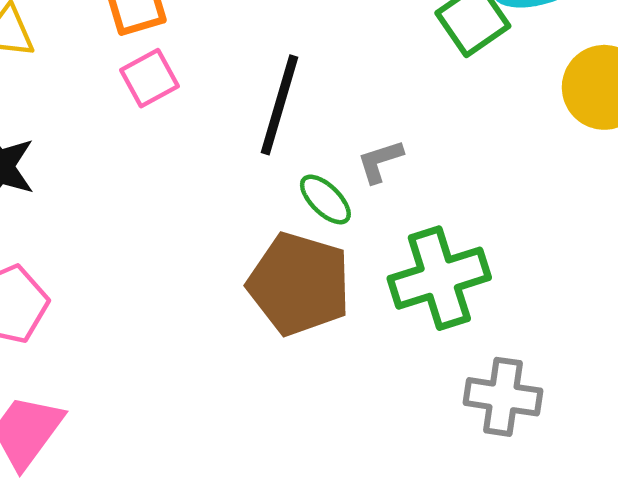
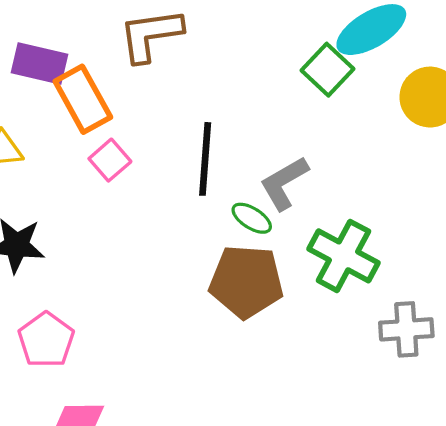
gray L-shape: (380, 161) -> (284, 183), size x1.6
green cross: (439, 278) -> (344, 256), turned -32

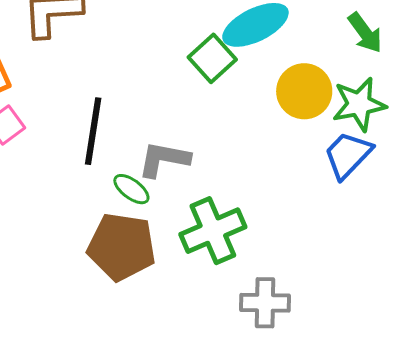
gray L-shape: (284, 183) -> (164, 159), turned 36
green cross: (344, 256) -> (213, 231), turned 34

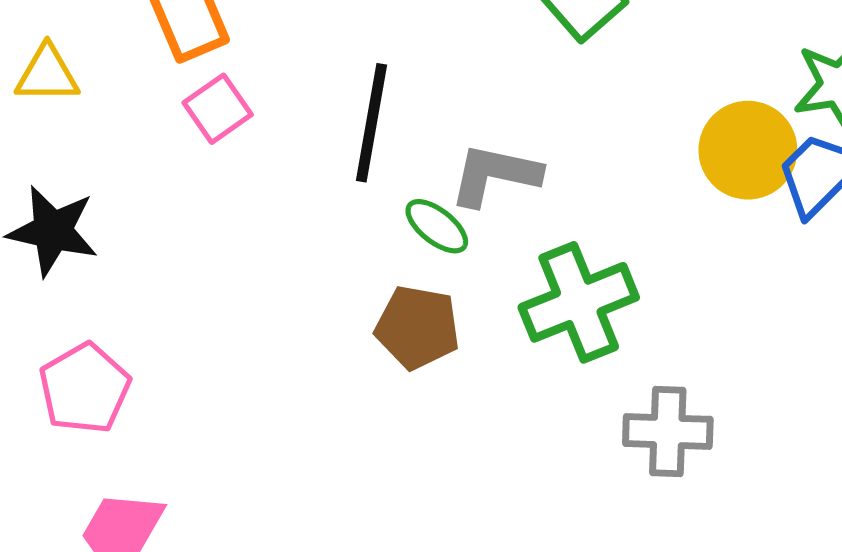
yellow circle: (304, 91) -> (748, 150), moved
brown pentagon: (122, 247) -> (417, 327), size x0.7

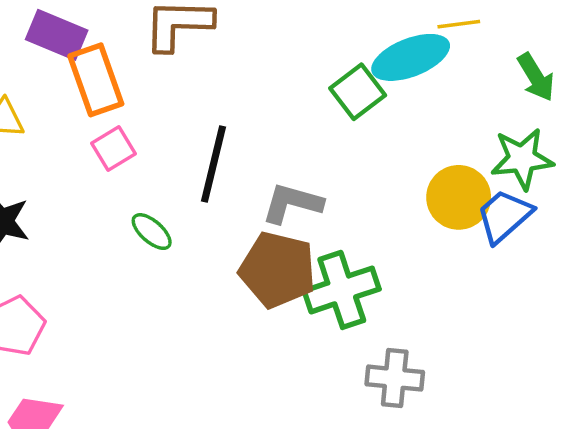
green ellipse: (437, 226) -> (152, 232), moved
brown pentagon: (417, 327) -> (278, 270), moved, size x1.4

